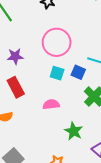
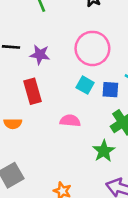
blue square: (78, 72) -> (110, 90), turned -32
green star: (74, 131) -> (104, 151), moved

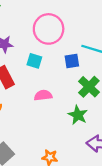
cyan square: (85, 85) -> (34, 61), moved

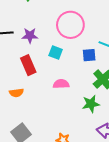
green star: (78, 115) -> (91, 104), turned 30

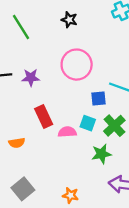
cyan square: (56, 52) -> (88, 123), moved
red rectangle: (28, 65) -> (44, 116), moved

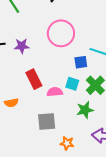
gray square: (23, 189) -> (47, 121), moved, turned 36
orange star: (71, 195) -> (67, 143), moved

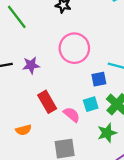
cyan square: (72, 84) -> (91, 104), turned -32
pink semicircle: (55, 92) -> (72, 115), turned 49

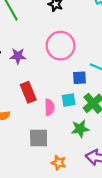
pink semicircle: (72, 115) -> (49, 107), turned 42

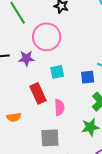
pink circle: (61, 46) -> (47, 37), moved
cyan square: (69, 100) -> (57, 72), moved

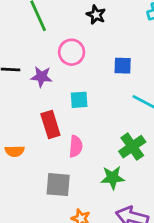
pink circle: (47, 37) -> (72, 52), size x0.7
blue square: (88, 77) -> (123, 66), moved

